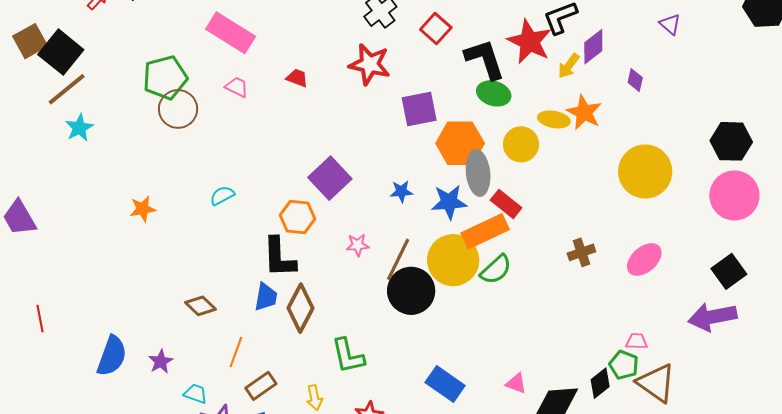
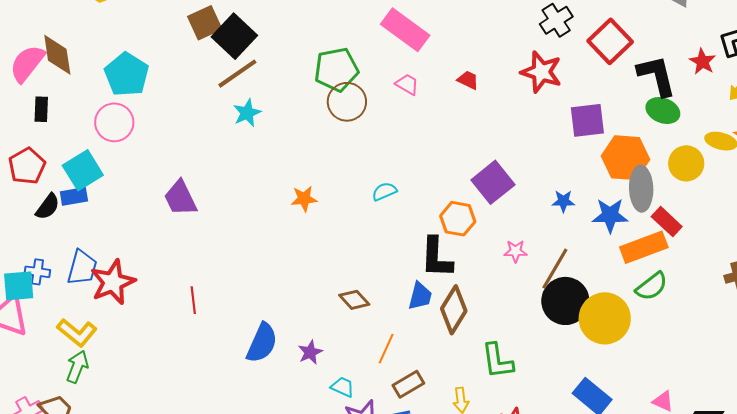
red square: (436, 28) -> (610, 41), size x1.4
red star: (529, 42) -> (702, 62), size x0.6
yellow circle: (453, 260) -> (605, 318), moved

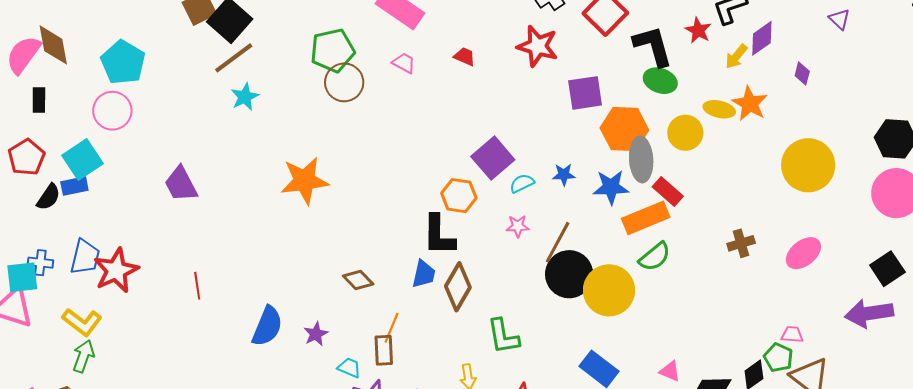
cyan semicircle: (384, 191) -> (522, 183), moved
orange star: (304, 199) -> (305, 181), size x1.8
brown rectangle: (408, 384) -> (384, 350), moved, turned -60

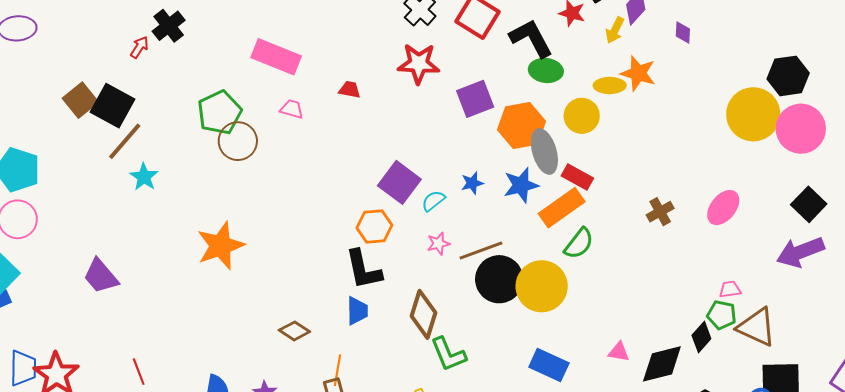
yellow circle: (808, 165) -> (753, 114), moved
brown line: (558, 242) -> (481, 251), turned 54
brown diamond: (458, 287) -> (423, 314), moved

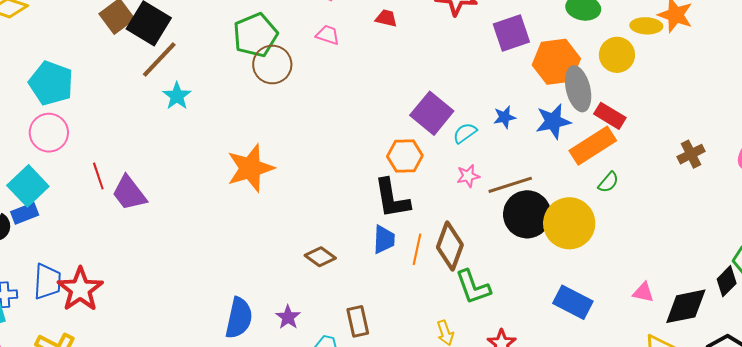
green semicircle: (579, 243) -> (608, 182), size x0.7
orange line: (338, 370) -> (417, 249), moved
red line: (139, 372) -> (98, 176), moved

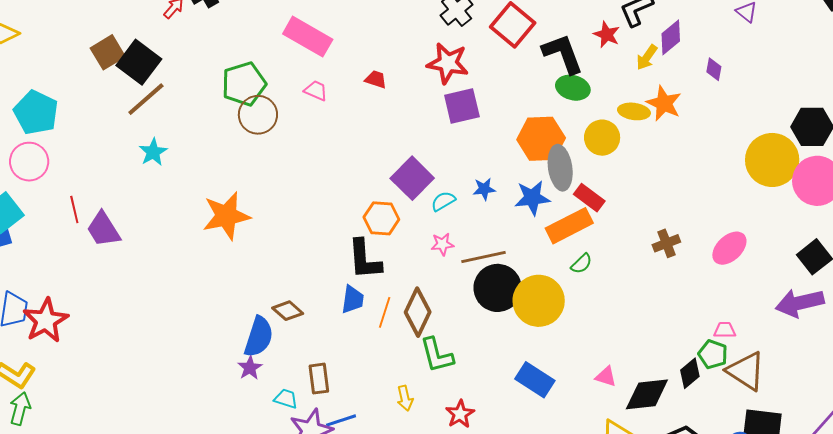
purple square: (511, 33) -> (462, 106), moved
cyan star: (177, 96) -> (153, 152), moved
blue semicircle: (239, 318) -> (259, 337), moved

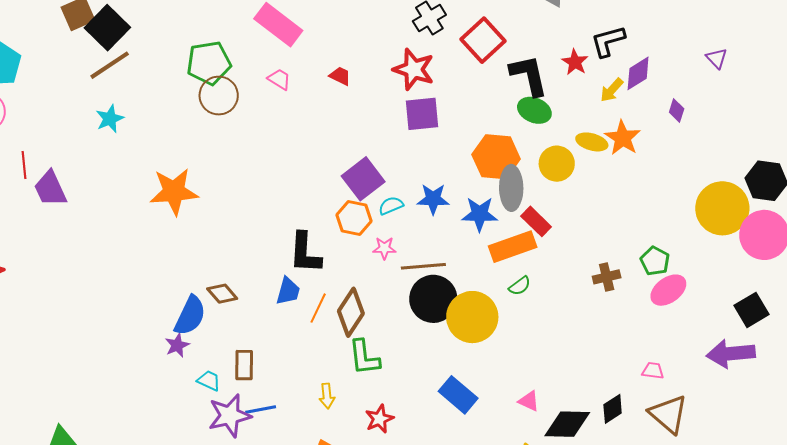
blue star: (484, 189) -> (433, 199), size x1.4
orange hexagon: (381, 218) -> (354, 218), moved
green pentagon: (713, 354) -> (655, 261), moved

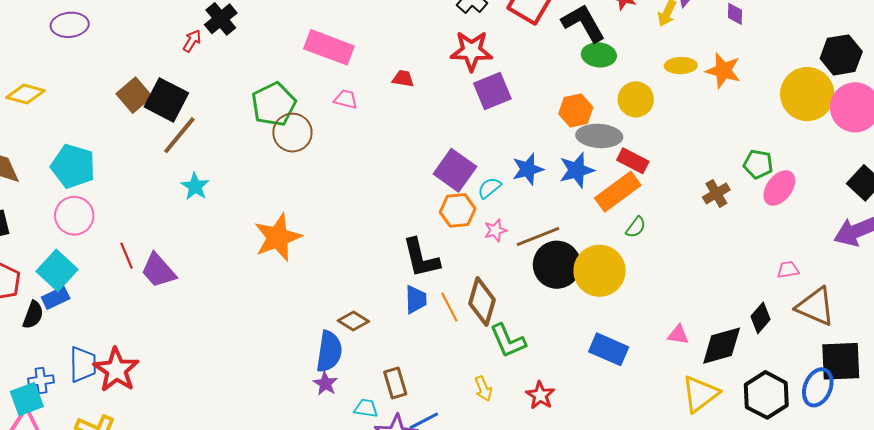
orange star: (623, 138) -> (723, 71), moved
yellow ellipse: (592, 142) -> (681, 66), moved
orange hexagon: (496, 157) -> (576, 110), size x0.7
gray ellipse: (511, 188) -> (599, 136), turned -69
orange line: (318, 308) -> (449, 307), turned -36

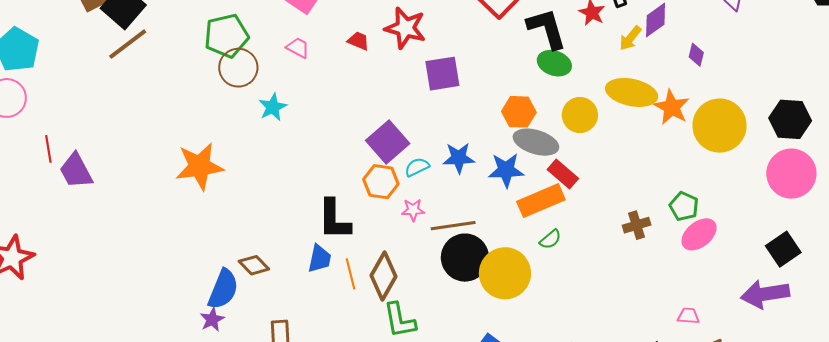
red star: (471, 51) -> (405, 28), moved
yellow ellipse: (681, 66) -> (632, 92), size x1.6
yellow circle: (807, 94) -> (719, 126), moved
cyan star: (195, 186) -> (273, 107), moved

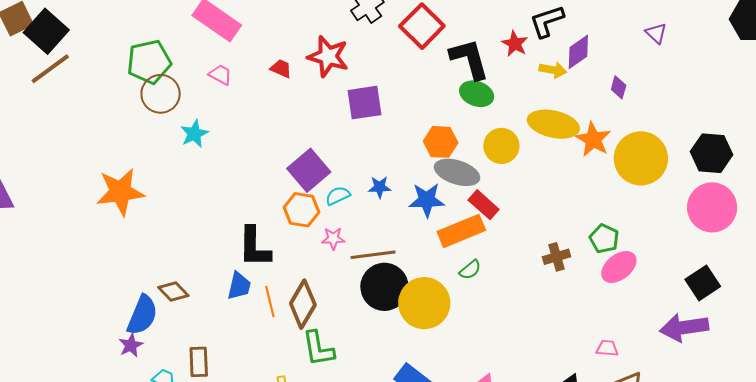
yellow arrow: (630, 38) -> (553, 70), turned -120
blue star: (459, 158) -> (380, 187), size x0.7

